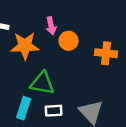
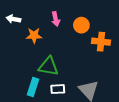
orange circle: (69, 41) -> (81, 25), moved
orange star: (25, 46) -> (34, 35), size x0.7

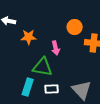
pink arrow: (56, 19) -> (56, 48), moved

